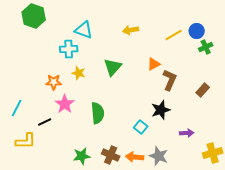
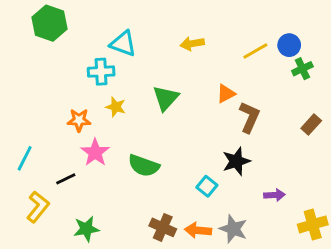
brown rectangle: (203, 90) -> (311, 124), moved
green semicircle: (98, 113) -> (144, 166), turned 115
yellow L-shape: (26, 141) -> (38, 207), turned -50
green star: (82, 156) -> (86, 229), moved

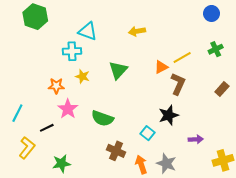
blue circle: (289, 45) -> (211, 13), moved
yellow line: (255, 51) -> (182, 58), moved
brown cross: (163, 227) -> (116, 151), moved
orange arrow: (198, 230) -> (141, 165), turned 66

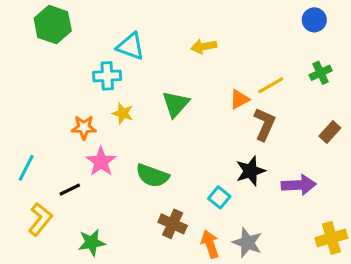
purple arrow: (196, 139) -> (299, 185), moved, size x1.5

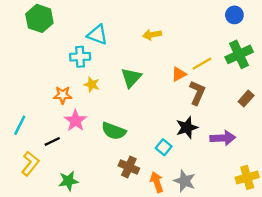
green cross: (321, 73) -> (239, 54), size x1.6

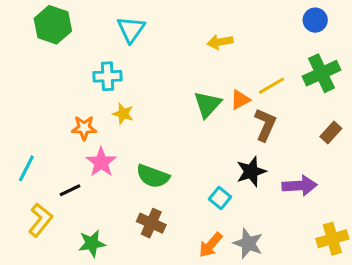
cyan triangle: (97, 35) -> (131, 29), moved, turned 45
yellow arrow: (152, 35) -> (220, 42), moved
green triangle: (131, 78) -> (207, 104), moved
brown cross: (129, 167) -> (151, 223), moved
orange arrow: (157, 182) -> (211, 245), turned -120

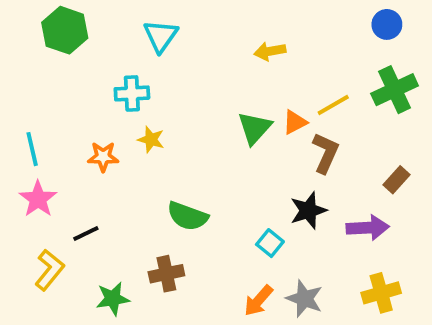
brown rectangle: (331, 132) -> (396, 180), moved
pink star: (101, 162) -> (38, 199), moved
cyan line: (26, 168) -> (32, 149), moved, turned -40
brown cross: (151, 223) -> (166, 274), moved, turned -36
yellow cross: (332, 239) -> (381, 293), moved

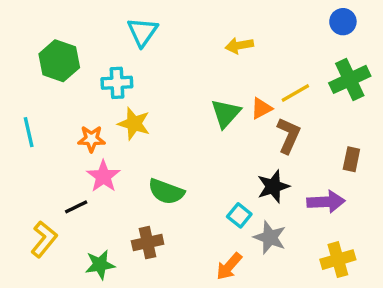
green hexagon: (65, 30) -> (59, 61), moved
yellow star: (151, 139) -> (134, 124), size x1.4
brown rectangle: (396, 180) -> (351, 159), turned -30
pink star: (38, 199) -> (103, 176), moved
gray star: (304, 299) -> (270, 237), moved

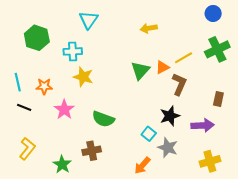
orange star: (91, 139) -> (44, 86), moved
black line: (76, 207) -> (24, 107), moved, turned 48
green star: (100, 265) -> (62, 164), turned -30

